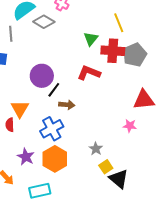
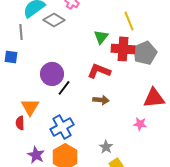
brown arrow: (67, 105) -> (101, 100), moved

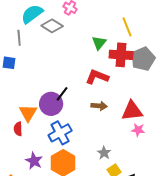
purple circle: (52, 74) -> (51, 104), moved
red triangle: (154, 98) -> (132, 111), moved

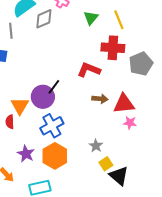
gray diamond: (52, 26) -> (44, 19), turned -55
green triangle: (99, 43) -> (91, 18), moved
gray pentagon: (143, 59) -> (141, 64), moved
brown arrow: (99, 106) -> (100, 99), moved

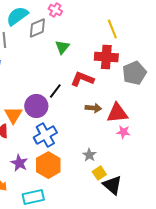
green triangle: (91, 18) -> (62, 47), moved
black line: (54, 87) -> (55, 91), moved

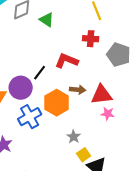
green triangle: (62, 47) -> (47, 20), moved, turned -35
red cross: (106, 57) -> (91, 39), size x0.7
gray pentagon: (134, 73) -> (119, 55), turned -30
orange hexagon: (48, 165) -> (57, 103), moved

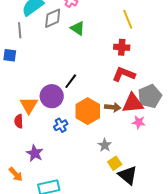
gray pentagon: (119, 55) -> (150, 96), moved, turned 30
red L-shape: (67, 61) -> (124, 74), moved
brown arrow: (78, 90) -> (113, 107), moved
blue cross: (30, 117) -> (61, 125), size x0.6

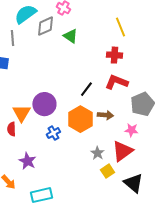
black line: (71, 81) -> (86, 89), moved
red triangle: (133, 103) -> (122, 151), moved, turned -30
black triangle: (128, 175) -> (133, 183), moved

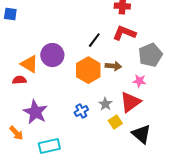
orange triangle: (21, 113) -> (29, 64), turned -30
red semicircle: (11, 129) -> (19, 80), turned 88
blue cross: (53, 133) -> (81, 111), moved
purple star: (27, 161) -> (35, 112), size x1.4

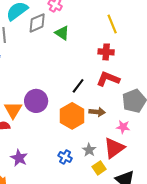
orange triangle: (29, 64) -> (13, 110), turned 30
blue cross: (81, 111) -> (65, 157), turned -32
purple star: (35, 112) -> (19, 158), size x0.7

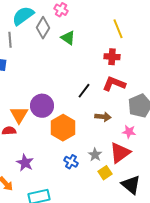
gray diamond: (37, 23) -> (43, 28), turned -35
orange hexagon: (72, 116) -> (63, 128), moved

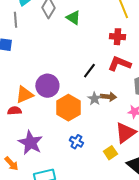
orange triangle: (19, 115) -> (24, 95), turned 36
gray star: (95, 155) -> (94, 99), moved
purple star: (25, 163) -> (30, 143), size x1.4

